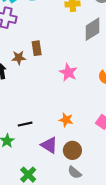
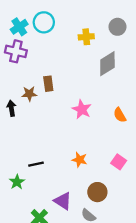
purple triangle: (49, 145) -> (63, 201), moved
brown circle: (72, 150) -> (97, 192), moved

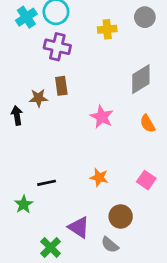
purple cross: (16, 51) -> (57, 47), moved
gray diamond: (107, 64) -> (141, 79), moved

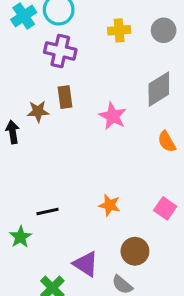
gray circle: (145, 17) -> (164, 30), moved
pink star: (102, 117) -> (113, 116), moved

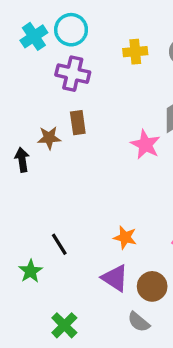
pink star: (113, 116) -> (145, 145), moved
black line: (48, 212) -> (59, 244), turned 70
purple triangle: (86, 264) -> (115, 278), moved

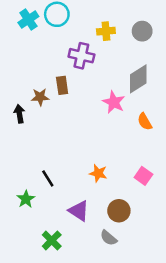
purple cross: (73, 74) -> (81, 56), moved
purple triangle: (115, 278) -> (79, 211), moved

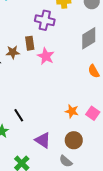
pink star: (114, 102) -> (46, 56), moved
orange star: (98, 173) -> (72, 111), moved

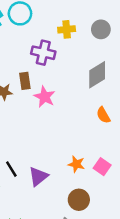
purple triangle: (43, 140) -> (38, 176), moved, turned 48

